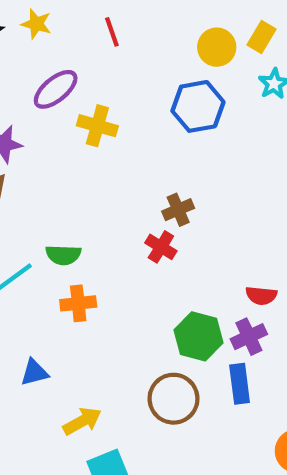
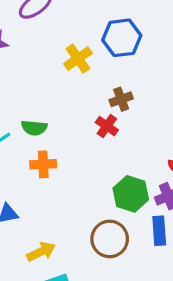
blue hexagon: (198, 106) -> (122, 38), moved
yellow cross: (97, 126) -> (78, 59), moved, turned 36

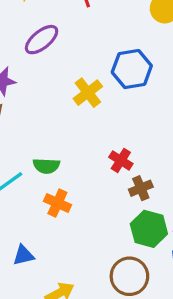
brown cross: (121, 99) -> (141, 188), moved
orange cross: (43, 164) -> (57, 203), turned 30

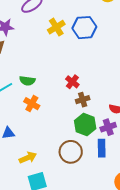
yellow cross: (88, 93) -> (56, 27), moved

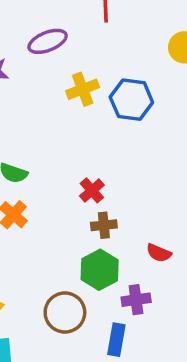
purple cross: (108, 127) -> (136, 300), moved
blue rectangle: (102, 148) -> (116, 340), moved

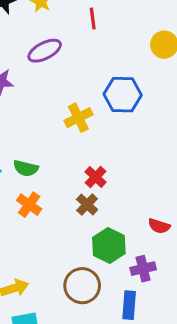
yellow cross: (83, 89) -> (78, 118), moved
brown cross: (104, 225) -> (87, 205), moved, turned -35

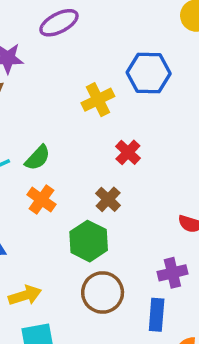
green semicircle: (26, 168) -> (38, 158), turned -60
red cross: (96, 177) -> (128, 152), moved
green hexagon: (109, 245) -> (89, 241), moved

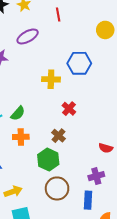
yellow cross: (98, 100) -> (51, 79), turned 30
orange cross: (41, 200) -> (21, 137), turned -35

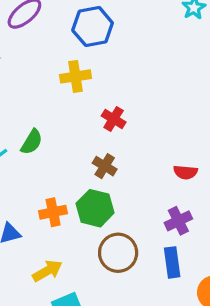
blue hexagon: (79, 63) -> (93, 27), moved
orange cross: (21, 137) -> (53, 212), moved

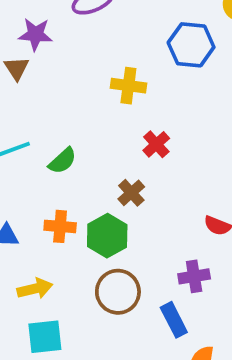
blue hexagon: (93, 27) -> (191, 45), moved
green semicircle: (32, 142) -> (62, 161), moved
blue rectangle: (172, 262) -> (174, 320), turned -36

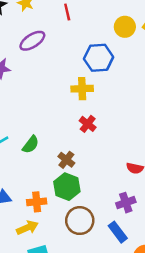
yellow cross: (128, 86) -> (82, 89), moved
brown cross: (131, 193) -> (66, 160), moved
orange cross: (60, 226) -> (37, 202), moved

